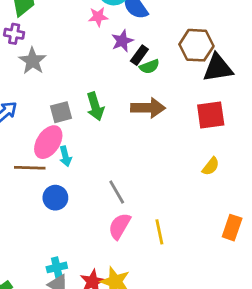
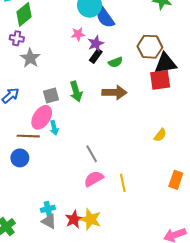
pink star: (98, 17) -> (78, 34), moved
black rectangle: (139, 55) -> (96, 56), moved
red square: (211, 115) -> (160, 80), moved
blue circle: (55, 198) -> (20, 158), moved
pink semicircle: (120, 226) -> (94, 179), turned 30

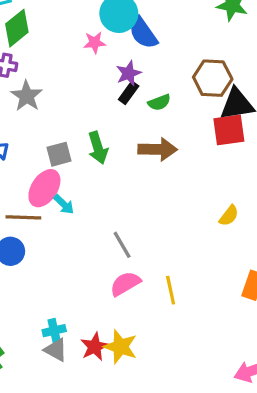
pink star: (78, 34) -> (95, 43), moved
cyan arrow: (54, 128) -> (64, 204), turned -32

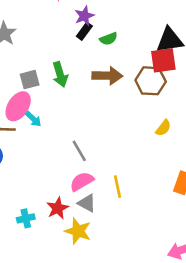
brown hexagon: (213, 78) -> (151, 81), moved
red star: (95, 347) -> (58, 208), moved
gray triangle: (56, 350) -> (87, 203), moved

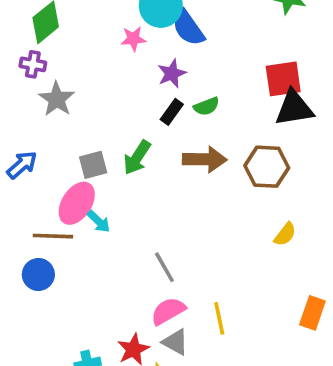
black rectangle: (84, 31) -> (172, 112), moved
red square: (163, 60) -> (283, 79), moved
green arrow: (60, 74) -> (137, 158), turned 50

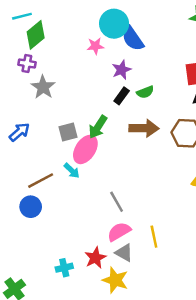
pink ellipse: (77, 203) -> (85, 149), moved
brown line: (53, 236) -> (41, 181), turned -30

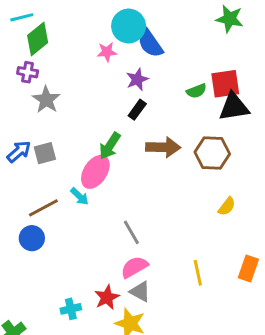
green semicircle: (145, 92) -> (196, 91), moved
gray square: (68, 132) -> (45, 153), moved
yellow line: (154, 237) -> (198, 273), moved

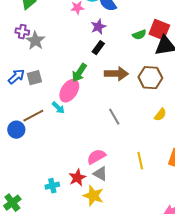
purple cross: (28, 72) -> (22, 32), moved
red square: (225, 84) -> (159, 30), turned 30
gray line: (131, 232) -> (114, 117), moved
blue circle: (32, 238) -> (16, 130), moved

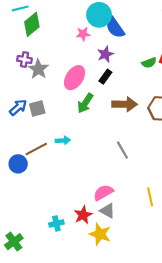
pink ellipse: (69, 91) -> (75, 78), moved
cyan arrow: (58, 108) -> (63, 140), turned -48

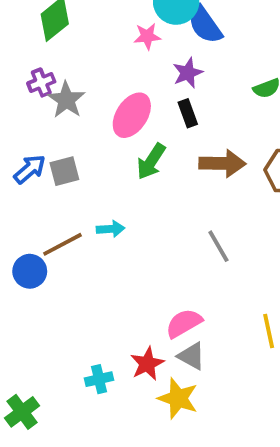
purple cross: (24, 60) -> (41, 82), turned -32
black rectangle: (105, 77) -> (188, 113), turned -56

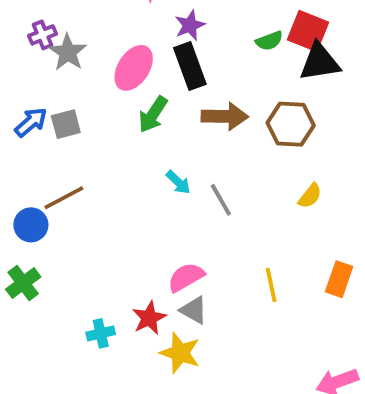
black rectangle: (188, 113) -> (190, 66), size x1.6
cyan arrow: (111, 229) -> (178, 182), moved, turned 48
green cross: (22, 412) -> (23, 283), moved

